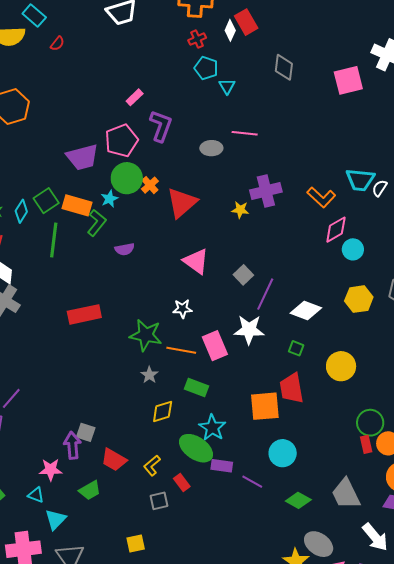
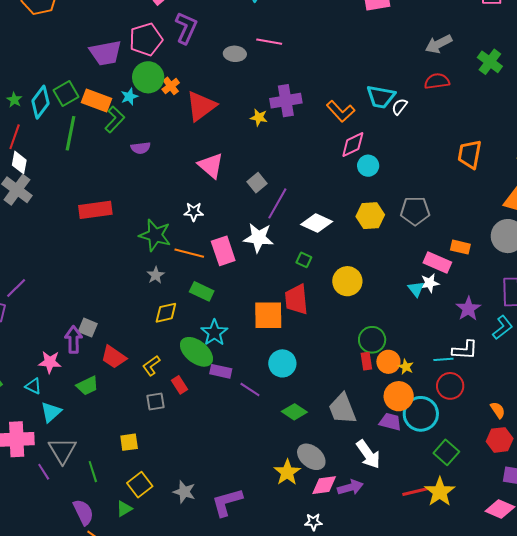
cyan diamond: (21, 211) -> (40, 102), size x1.4

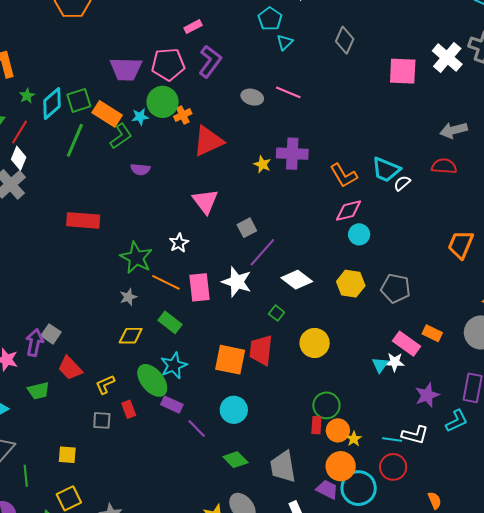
white star: (194, 212) -> (179, 243), turned 30

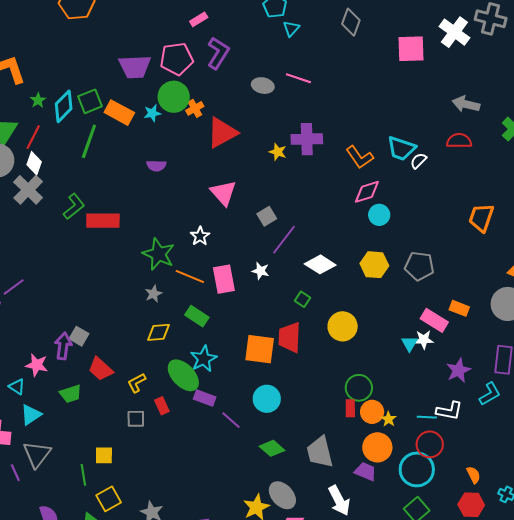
gray arrow: (454, 130) -> (466, 104), turned 32
green L-shape: (121, 136) -> (74, 206), moved
white star: (237, 282) -> (261, 271), size x0.6
green line: (26, 476) -> (83, 475), moved
cyan circle: (359, 488) -> (417, 469), moved

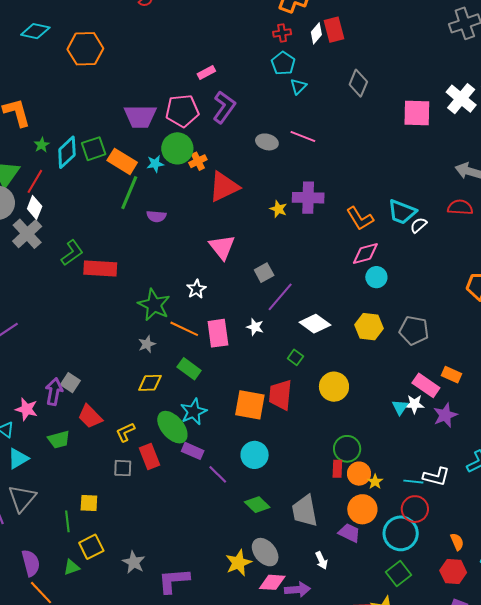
green line: (89, 141) -> (129, 193), moved
purple star: (458, 370) -> (445, 415), moved
red rectangle: (162, 406) -> (149, 456), size x1.4
white arrow: (339, 501) -> (321, 560), size x0.6

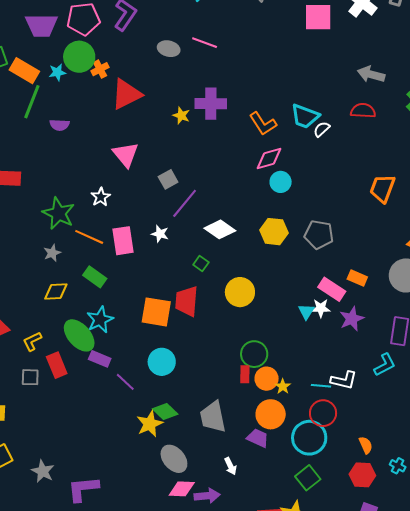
yellow star: (239, 563) -> (150, 424), moved

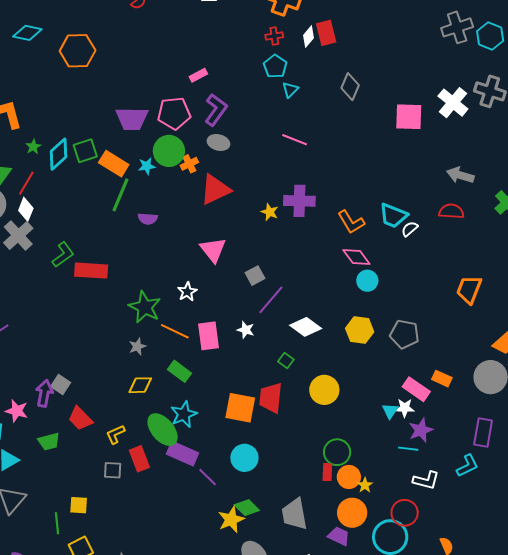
gray ellipse: (169, 49) -> (218, 142), moved
pink diamond: (269, 159) -> (356, 257), turned 68
purple star: (352, 319) -> (421, 430), moved
purple rectangle: (100, 359) -> (183, 453), size x1.4
cyan line: (321, 386) -> (408, 449), moved

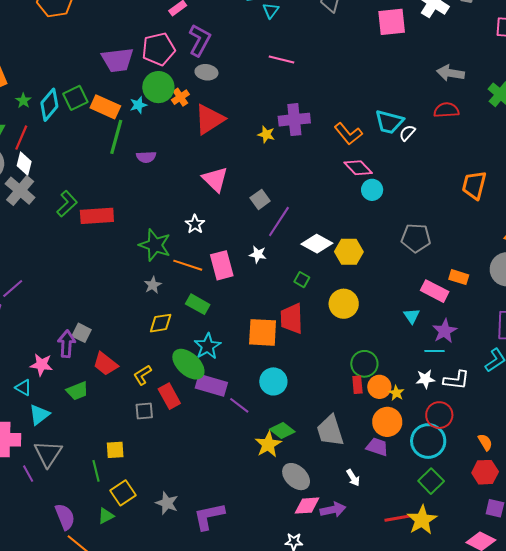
yellow hexagon: (360, 330) -> (349, 252), moved
white star: (405, 408) -> (425, 379), moved

